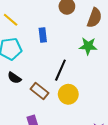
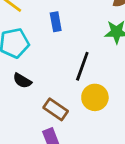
brown rectangle: (40, 91) -> (56, 109), moved

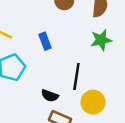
black semicircle: (22, 81) -> (50, 96), moved

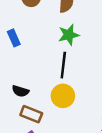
black line: (76, 76) -> (63, 65), moved

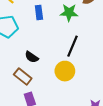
green star: (69, 35) -> (69, 13), moved
brown rectangle: (31, 114) -> (23, 76), moved

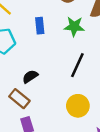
black semicircle: (32, 57) -> (30, 77), turned 112
yellow circle: (65, 71) -> (78, 106), moved

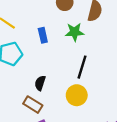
black semicircle: (30, 77) -> (40, 83), turned -32
yellow circle: (78, 106) -> (77, 95), moved

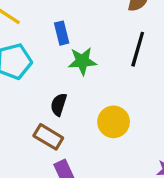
green star: (75, 32) -> (82, 61), moved
black line: (82, 67) -> (138, 49), moved

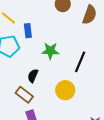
blue rectangle: (62, 33) -> (28, 31), moved
black line: (138, 49) -> (80, 62), moved

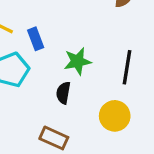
black semicircle: (33, 76) -> (63, 93), moved

